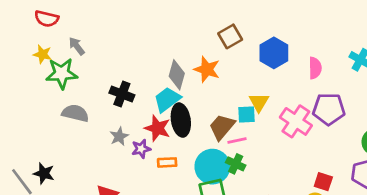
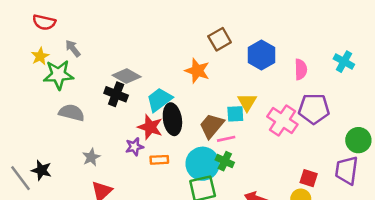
yellow star: (42, 54) -> (40, 56), turned 30
gray diamond: (177, 75) -> (127, 76), moved, turned -76
gray star: (119, 136) -> (91, 157), moved

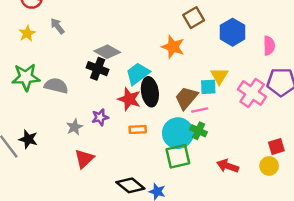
green star: (58, 75) -> (26, 77), moved
purple star: (134, 147) -> (100, 117), moved
red square: (309, 178) -> (276, 147), turned -35

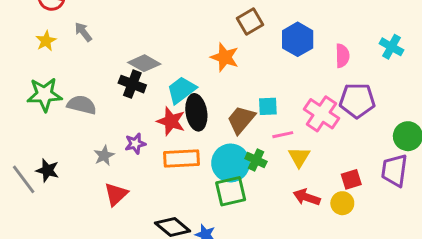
yellow triangle: (219, 76) -> (299, 157), moved
pink line: (200, 110) -> (283, 135), moved
orange rectangle: (138, 129) -> (181, 159), size x1.6
red arrow: (228, 166) -> (307, 197), moved

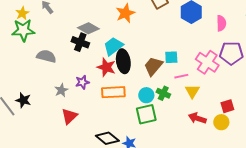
orange star: (225, 57) -> (125, 13), moved, turned 30
green star: (44, 94) -> (23, 30), moved
cyan circle: (231, 163) -> (146, 95), size x0.6

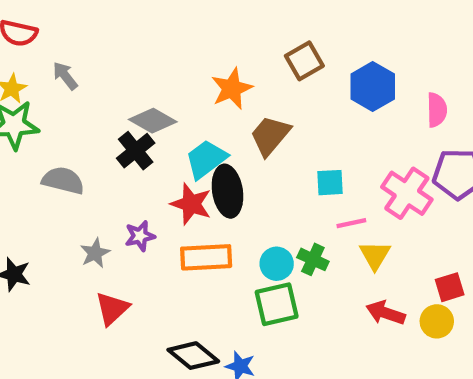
black cross: (80, 42) -> (136, 151), turned 30
brown trapezoid: (153, 66) -> (270, 136), moved

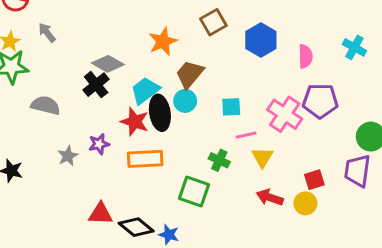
cyan circle: (277, 264) -> (185, 101), moved
green square: (277, 304) -> (194, 191), turned 32
red triangle: (112, 309) -> (100, 214), moved, turned 45

